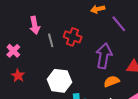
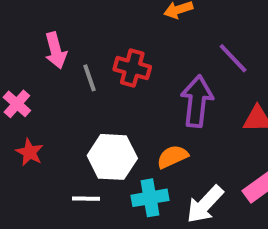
purple line: (119, 24) -> (233, 58), moved
orange semicircle: (112, 81) -> (172, 157), moved

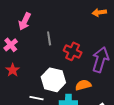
pink arrow: (56, 50) -> (25, 21), moved, turned 30
red cross: (132, 68) -> (73, 51), moved

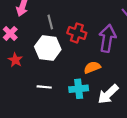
white hexagon: (53, 80) -> (48, 48), moved

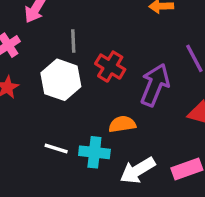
white line: (44, 87) -> (56, 148), moved

